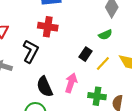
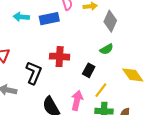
red cross: (48, 27) -> (60, 57), moved
yellow line: (103, 64) -> (101, 90), moved

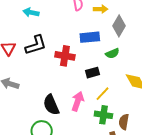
blue rectangle: (49, 19) -> (90, 37), moved
black rectangle: (89, 70) -> (92, 73), turned 40
black L-shape: (34, 73) -> (36, 45), moved, turned 45

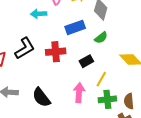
cyan arrow: (31, 12) -> (39, 14), moved
black semicircle: (51, 105) -> (41, 97), moved

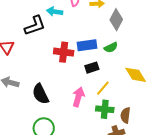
blue rectangle: (75, 27) -> (87, 45), moved
black L-shape: (25, 48) -> (35, 26), moved

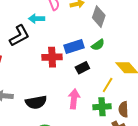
yellow line: (103, 88) -> (108, 85), moved
black semicircle: (40, 94) -> (36, 102), turned -65

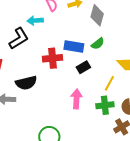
blue rectangle: (74, 47) -> (74, 47), turned 30
black semicircle: (36, 102) -> (26, 83), moved

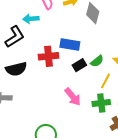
green semicircle: (98, 44) -> (97, 61), moved
black semicircle: (26, 83) -> (16, 69), moved
pink arrow: (76, 99) -> (73, 97), turned 138

